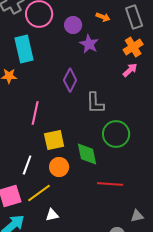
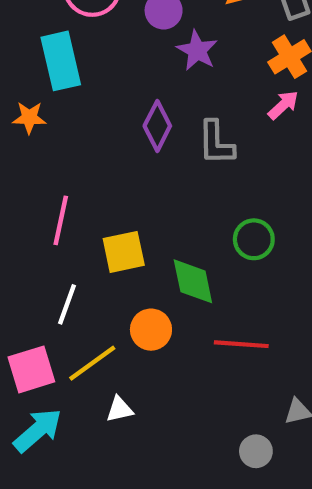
gray L-shape: (95, 103) -> (216, 143), moved
pink line: (35, 113) -> (61, 220), moved
green circle: (116, 134) -> (254, 239), size x0.7
orange circle: (59, 167) -> (151, 330), moved

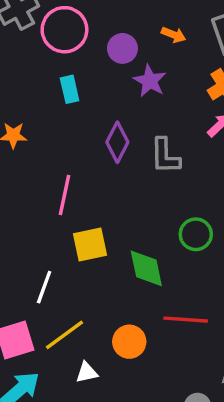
cyan rectangle: (61, 61) -> (70, 89), moved, size x0.6
pink line: (61, 220) -> (64, 195), moved
orange circle: (151, 330) -> (129, 342), moved

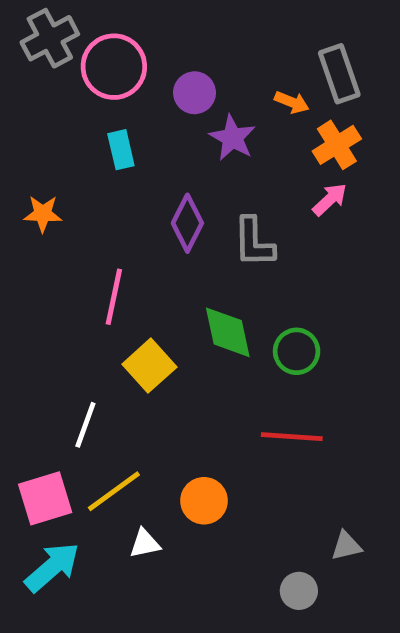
orange arrow: (174, 35) -> (292, 102), moved
yellow square: (90, 245) -> (149, 366), turned -30
green diamond: (146, 268) -> (228, 332), moved
red line: (186, 320) -> (292, 437), moved

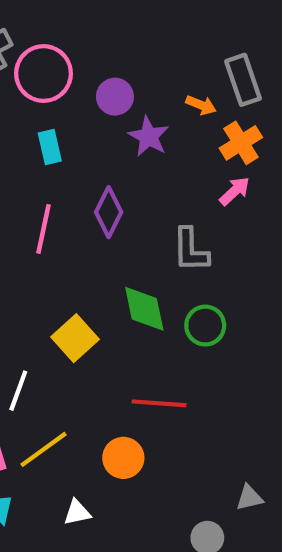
gray L-shape: (254, 242) -> (191, 250), moved
pink line: (114, 297) -> (44, 229), moved
red line: (292, 437) -> (159, 403), moved
white triangle: (145, 543) -> (77, 512), moved

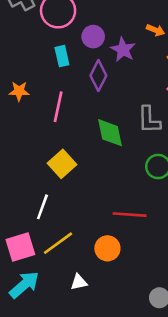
purple circle: (115, 97) -> (93, 37), moved
purple diamond: (109, 212) -> (98, 76), moved
green diamond: (144, 309) -> (110, 133), moved
yellow square: (75, 338) -> (62, 164), moved

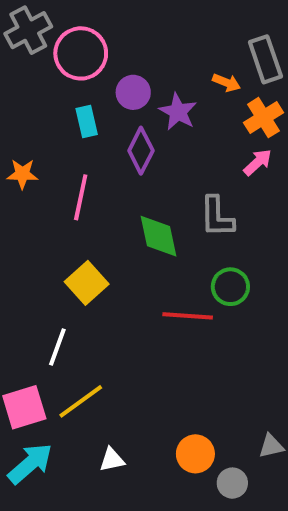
red line: (130, 215) -> (188, 316), moved
orange circle: (107, 248) -> (195, 454), moved

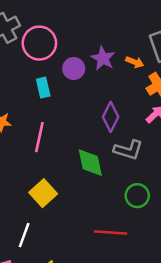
purple star: (178, 112) -> (103, 58), moved
purple diamond: (141, 151) -> (111, 117), moved
gray L-shape: (217, 217) -> (128, 150), turned -72
red line: (188, 316) -> (111, 232), moved

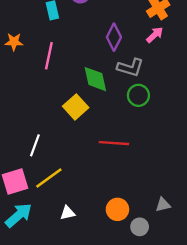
yellow square: (43, 193) -> (76, 107), moved
green circle: (137, 196) -> (138, 95), moved

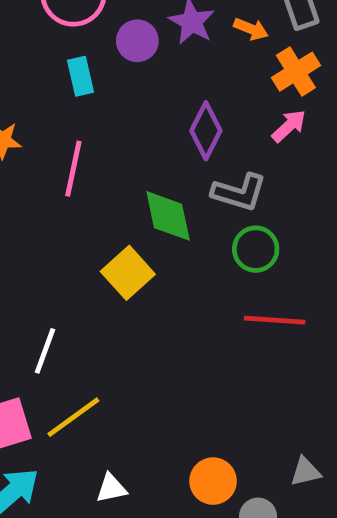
red line: (114, 143) -> (275, 320), moved

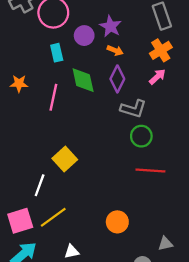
orange arrow: (251, 29) -> (115, 50), moved
green diamond: (168, 216) -> (83, 80), moved
yellow square: (128, 273) -> (65, 159), moved
orange circle: (213, 481) -> (117, 222), moved

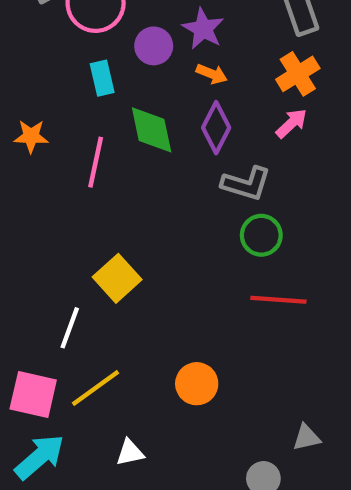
pink square: (20, 221) -> (33, 394), turned 30
orange circle: (117, 222) -> (197, 384), moved

